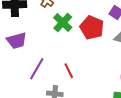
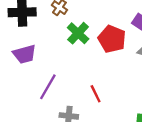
red line: (69, 71) -> (96, 94), moved

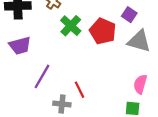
red line: (96, 94) -> (80, 90), moved

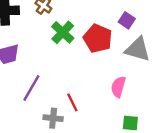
pink semicircle: (140, 84) -> (118, 87), moved

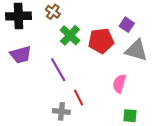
red pentagon: (98, 38) -> (101, 41), turned -30
purple line: (31, 88) -> (58, 70), moved, turned -60

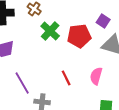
purple line: (58, 70) -> (22, 83), moved
red line: (79, 98) -> (66, 78), moved

